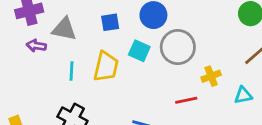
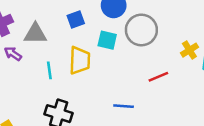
purple arrow: (36, 46) -> (13, 54), turned 36
yellow cross: (211, 76) -> (189, 50), moved

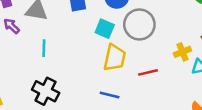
yellow trapezoid: (80, 60) -> (115, 58), moved

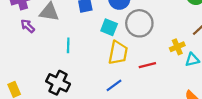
cyan line: (44, 48) -> (68, 45), moved
blue line: (110, 95) -> (114, 85), turned -49

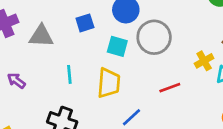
purple arrow: (28, 26) -> (16, 81), moved
yellow trapezoid: (118, 53) -> (109, 83), moved

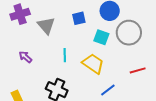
gray triangle: (41, 36) -> (46, 26), turned 42
yellow trapezoid: (109, 83) -> (93, 64), turned -65

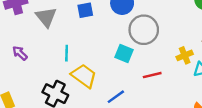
cyan square: (101, 37) -> (124, 53), moved
yellow trapezoid: (93, 64) -> (84, 76), moved

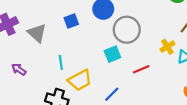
cyan square: (124, 53) -> (112, 54), turned -35
yellow trapezoid: (84, 76) -> (80, 80), turned 125

